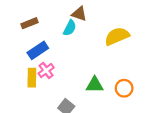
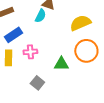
pink cross: (46, 71) -> (30, 52), moved, turned 32
orange circle: (124, 88) -> (86, 51), moved, size x1.5

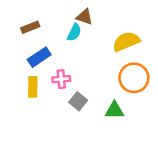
green triangle: (61, 64) -> (114, 110), moved
gray square: (37, 83) -> (78, 101), moved

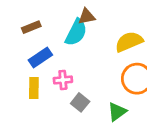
brown triangle: (85, 17) -> (87, 17), turned -30
cyan semicircle: (74, 32) -> (76, 32), size x1.5
green triangle: (114, 110) -> (117, 112), turned -36

